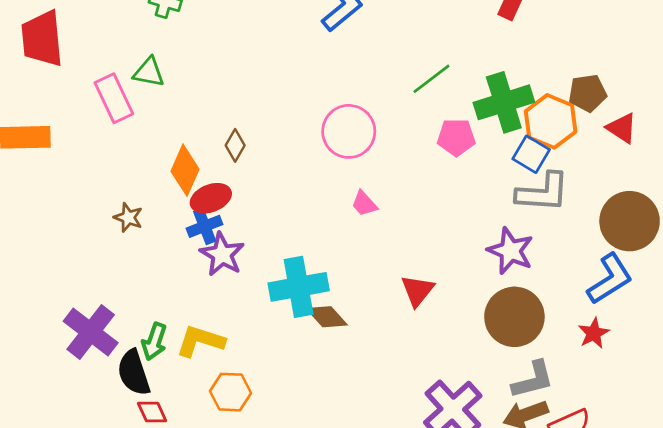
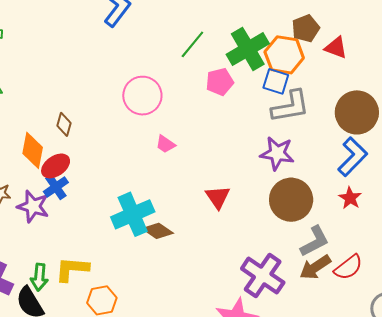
purple star: (222, 254) -> (33, 206), moved

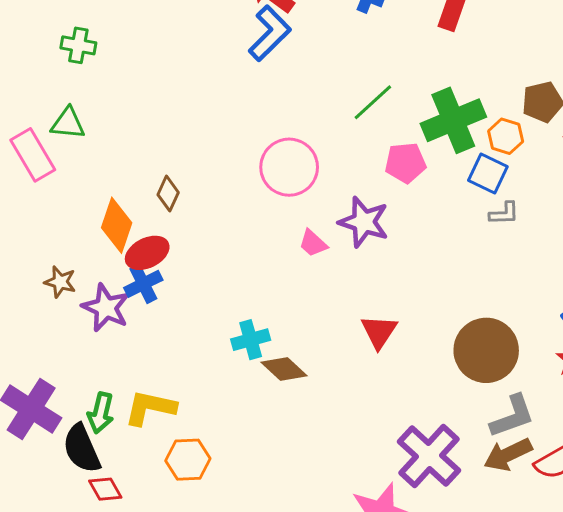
orange hexagon: (284, 55) -> (506, 136), size x0.6
gray L-shape: (290, 107) -> (504, 213), size x0.5
purple star: (277, 153) -> (364, 222), moved
cyan cross: (133, 214) -> (251, 340), size x0.6

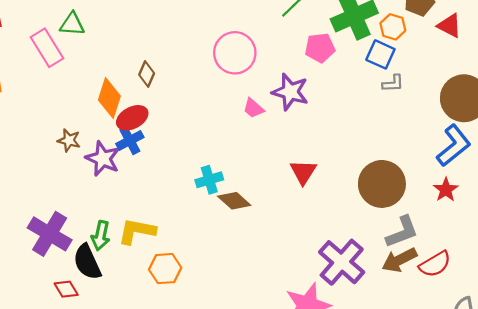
red diamond: (105, 489) -> (66, 289), moved

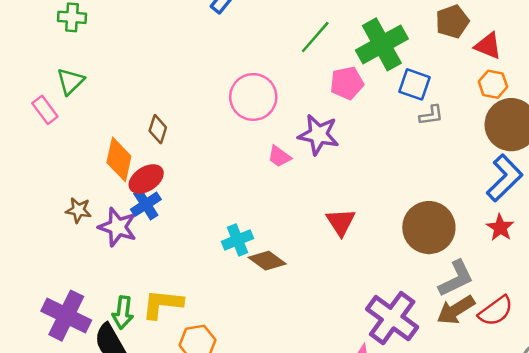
green triangle: (72, 24) -> (71, 81), turned -44
orange hexagon: (393, 27) -> (493, 84), moved
pink rectangle: (47, 48) -> (45, 110), size x0.7

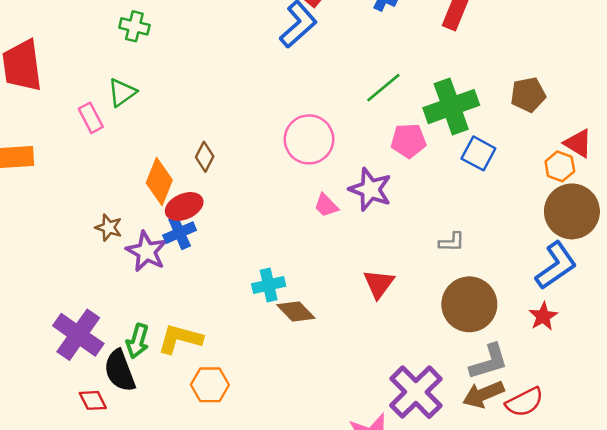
red triangle: (488, 46) -> (578, 143), moved
gray L-shape: (431, 115) -> (452, 242), moved

